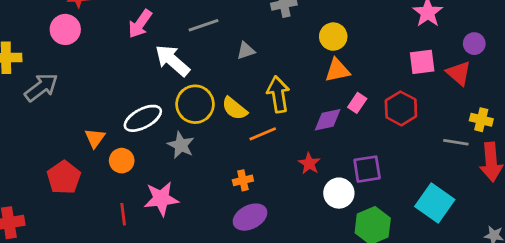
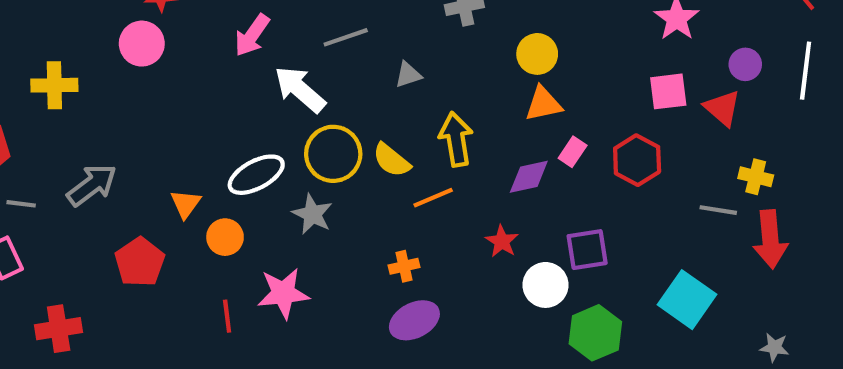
gray arrow: (41, 87) -> (92, 185), moved

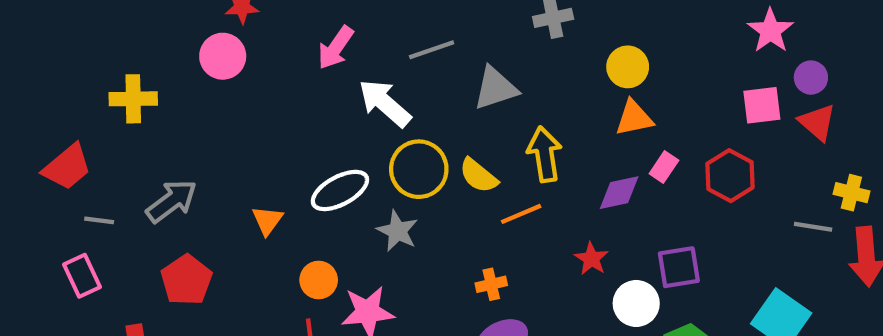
purple circle: (745, 64) -> (811, 78), moved
gray triangle: (408, 75) -> (496, 88), size x1.6
orange circle: (225, 237) -> (319, 280), moved
red pentagon: (140, 262) -> (186, 280), moved

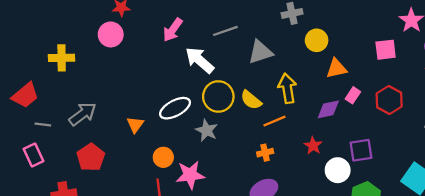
yellow circle: (628, 67) -> (317, 40), moved
pink square: (762, 105) -> (386, 50), moved
orange cross: (491, 284) -> (265, 153), moved

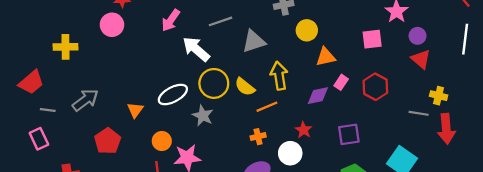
red pentagon: (91, 157) -> (108, 141), moved
white circle: (338, 170) -> (290, 153), moved

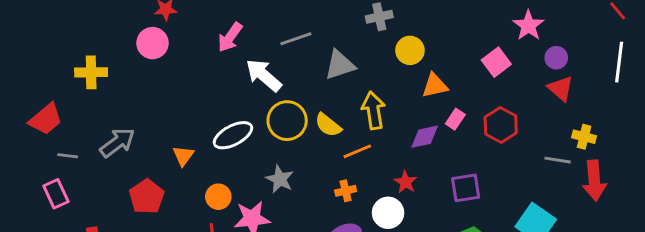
pink square: (372, 39) -> (496, 62), turned -30
gray star: (203, 116) -> (280, 179), moved

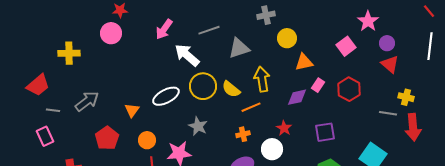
orange circle: (218, 197) -> (147, 140), moved

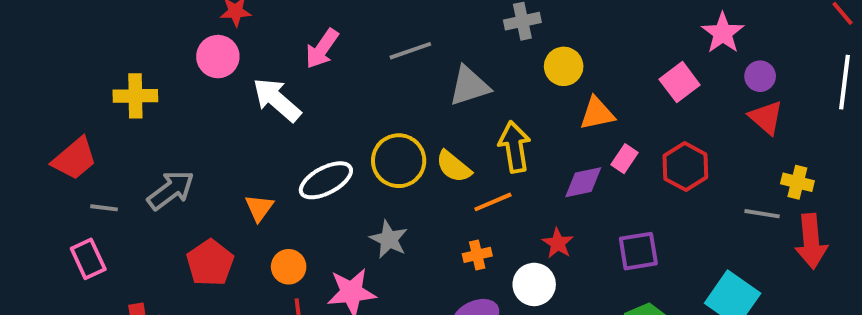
white arrow: (187, 55) -> (277, 100), moved

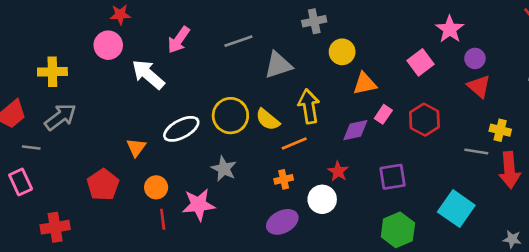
gray arrow: (171, 190) -> (60, 117), moved

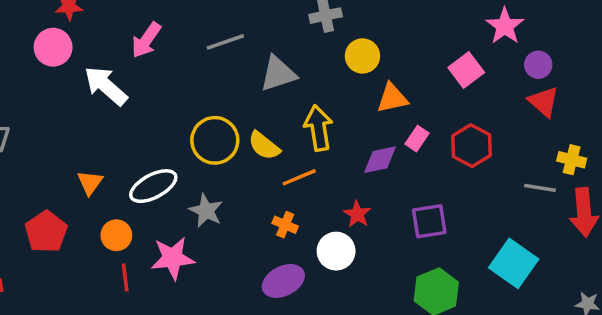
white ellipse: (181, 129) -> (153, 186), moved
orange cross: (284, 179) -> (285, 225), turned 36

